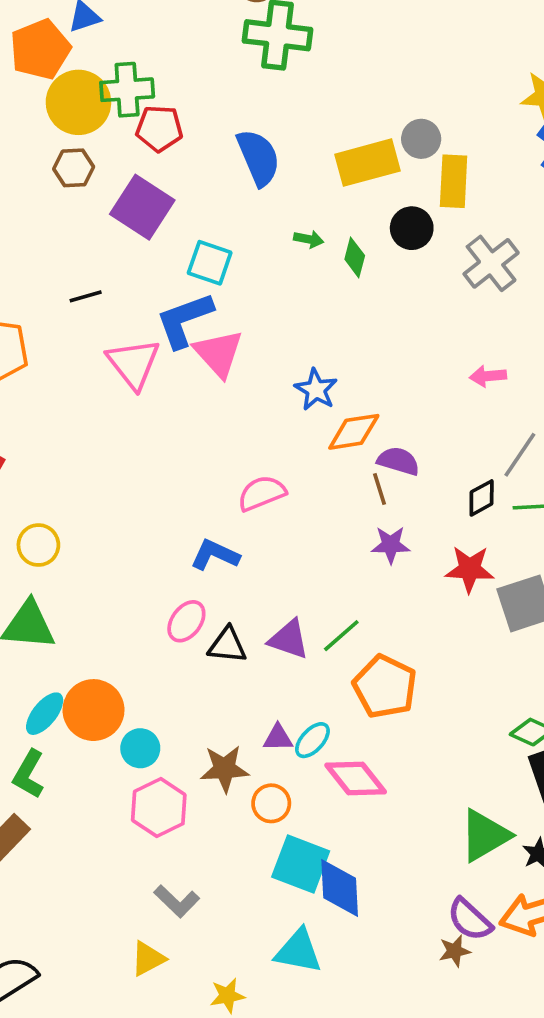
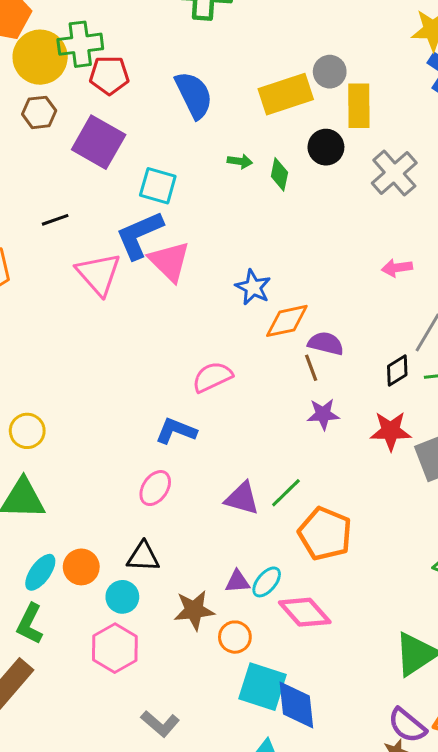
black triangle: (227, 645) -> (143, 557), moved
orange circle: (93, 710) -> (81, 567), size x0.7
pink hexagon: (159, 807) -> (115, 648), moved

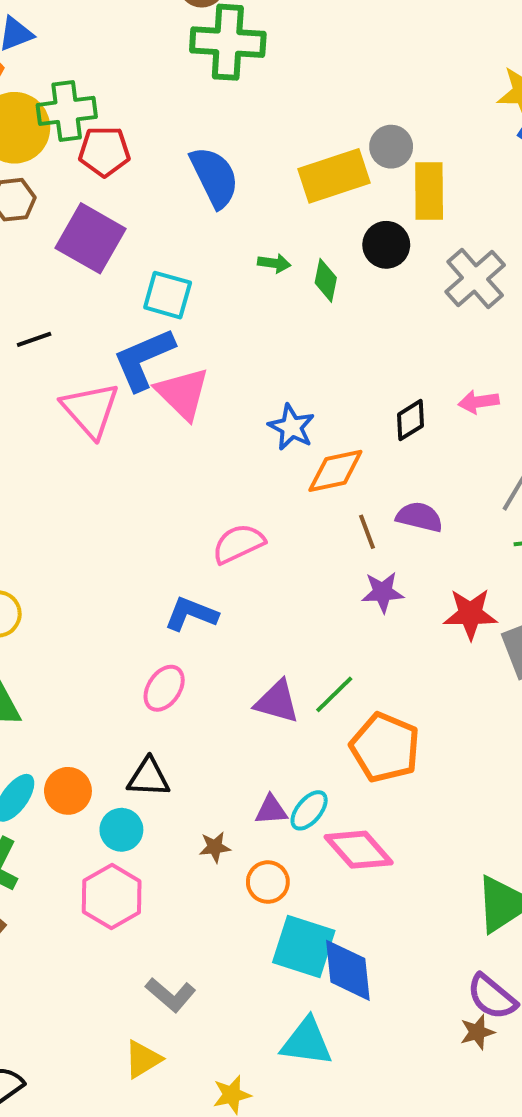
purple semicircle: (326, 343) -> (419, 517), moved
black diamond: (397, 371) -> (410, 420), moved
brown star: (194, 610) -> (215, 847), size x0.6

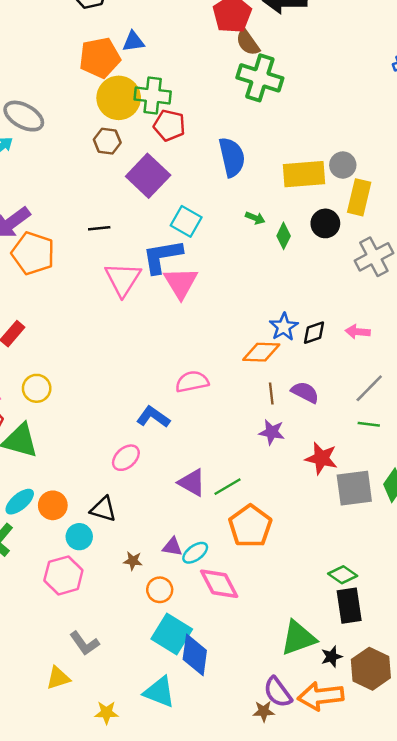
blue star: (291, 427) -> (284, 327), moved

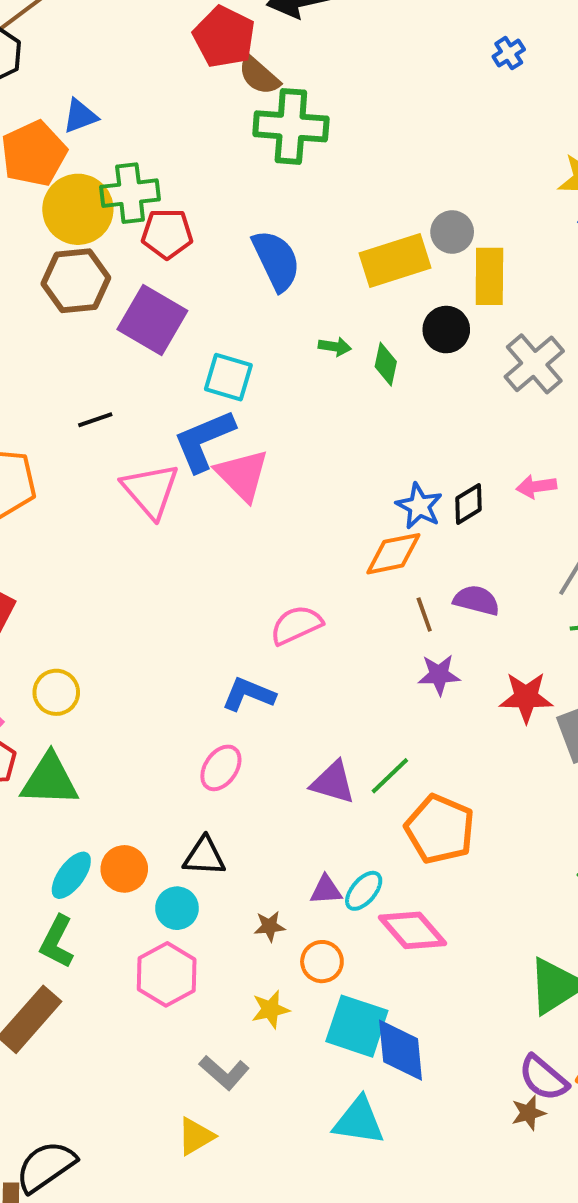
brown hexagon: (107, 141) -> (76, 281), size x1.5
yellow star: (106, 713) -> (270, 1009), moved

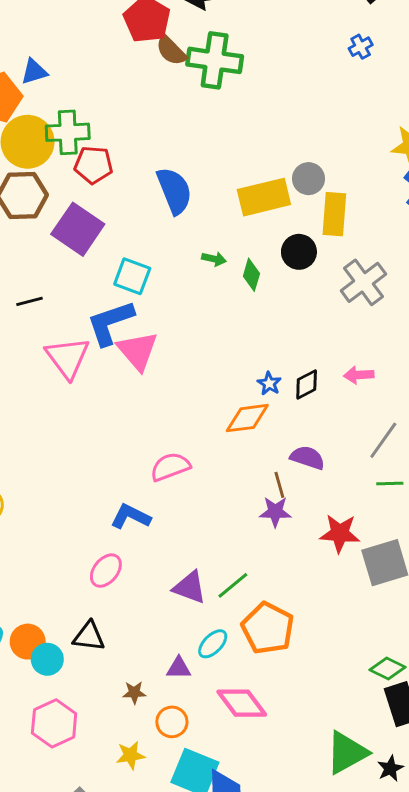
green cross: (291, 126) -> (215, 60), moved
blue star: (419, 506) -> (269, 384), size x0.7
brown line: (424, 615) -> (279, 485), moved
cyan ellipse: (364, 891) -> (213, 644), moved
cyan circle: (177, 908) -> (47, 659), moved

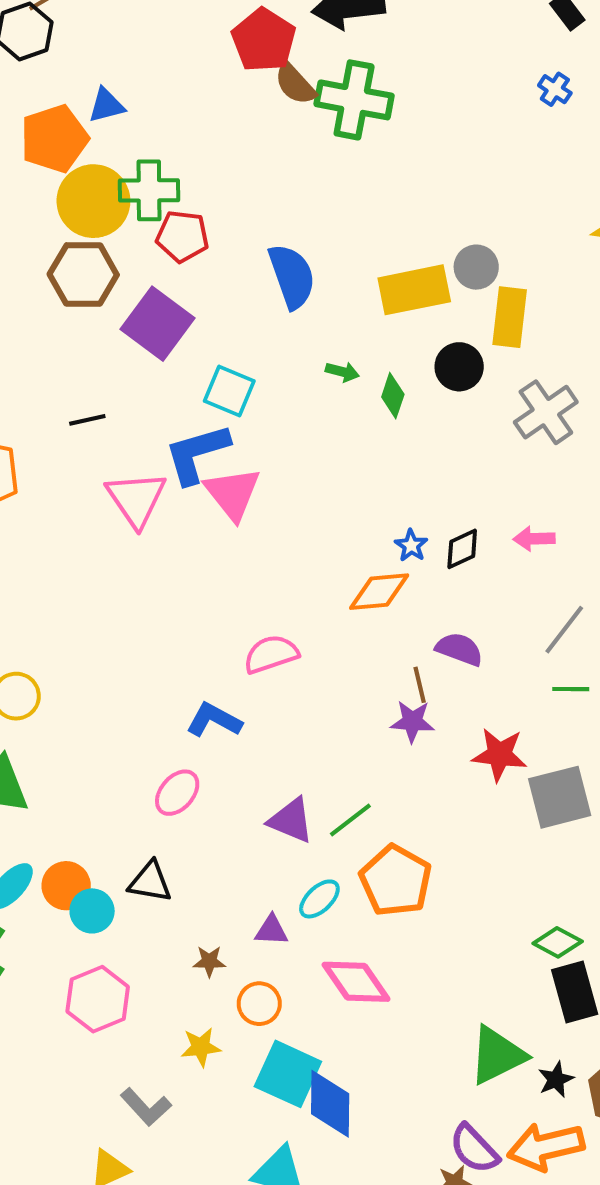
blue cross: (361, 47) -> (555, 89), turned -30

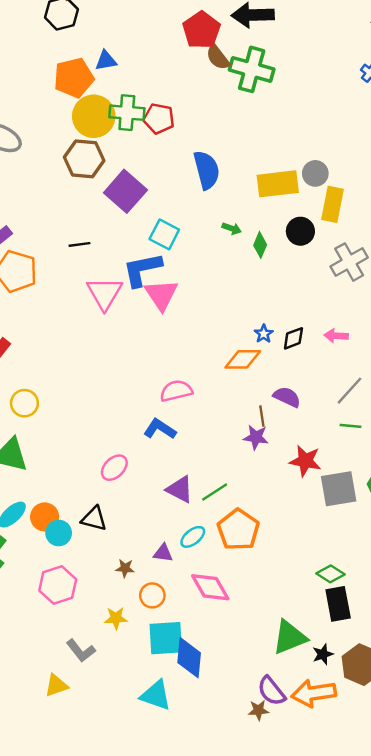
red pentagon: (182, 236) -> (159, 119), moved
blue L-shape: (214, 720) -> (160, 429), moved
cyan square: (288, 1074) -> (166, 638), turned -33

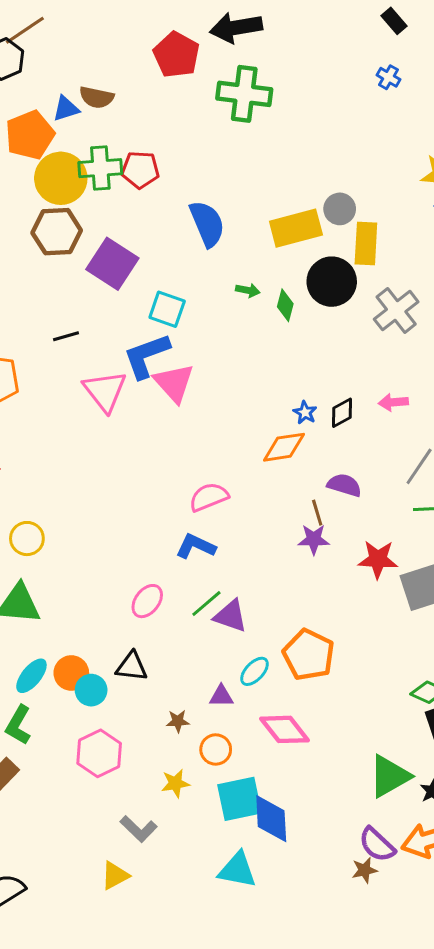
brown semicircle: (218, 57) -> (97, 97), moved, turned -32
black circle: (300, 231) -> (332, 282), size x1.4
green line: (215, 492) -> (206, 603), moved

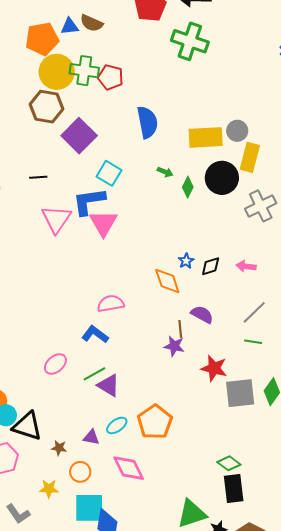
orange diamond: (284, 447) -> (167, 281), turned 68
black triangle: (132, 667) -> (27, 426), moved, size x1.4

